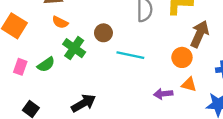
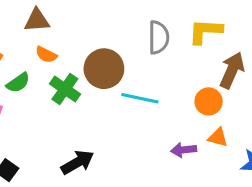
brown circle: (103, 33) -> (104, 69), size x1.6
green semicircle: (46, 64) -> (18, 83), moved

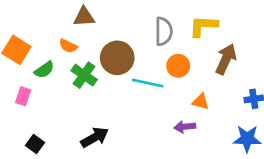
brown triangle: (37, 20) -> (84, 17), moved
orange circle: (209, 101) -> (178, 66), moved
orange triangle: (218, 137) -> (201, 102), moved

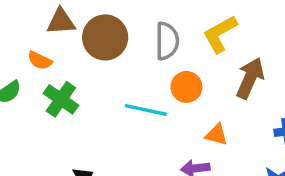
yellow L-shape: (203, 26) -> (220, 34), turned -32
brown circle: (117, 58) -> (105, 37), moved

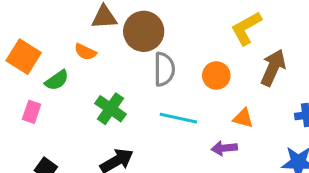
gray semicircle: (167, 41) -> (164, 69), moved
green cross: (61, 99) -> (111, 109), moved
cyan line: (146, 110) -> (178, 118), moved

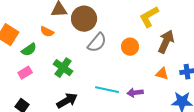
gray semicircle: (164, 69) -> (97, 43), turned 40
pink rectangle: (32, 112) -> (25, 73), moved, turned 40
cyan line: (178, 118) -> (107, 90), moved
orange triangle: (243, 118) -> (162, 74), moved

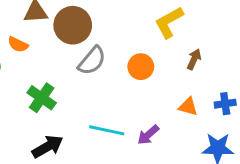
brown arrow: (166, 42) -> (194, 59), size x0.6
purple arrow: (135, 93) -> (148, 135), turned -35

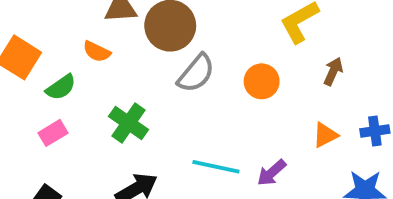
orange triangle: (188, 107) -> (325, 135), turned -42

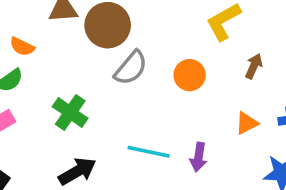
orange semicircle: (97, 52) -> (22, 47), moved
purple arrow: (272, 173) -> (198, 157), turned -40

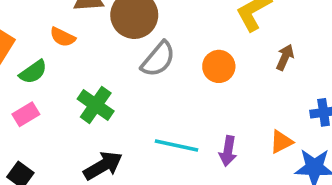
orange semicircle: (22, 47) -> (63, 37), moved
orange triangle: (247, 123) -> (281, 142), moved

